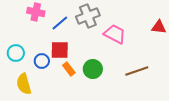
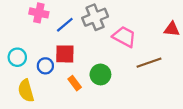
orange rectangle: (69, 69) -> (75, 83), moved
brown line: (137, 71) -> (149, 63), moved

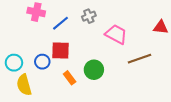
gray cross: (95, 17) -> (89, 16), size x0.6
cyan circle: (17, 57) -> (14, 63), moved

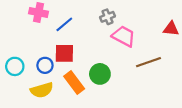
gray cross: (89, 16) -> (107, 17), moved
orange rectangle: (70, 78) -> (74, 83), size x1.5
yellow semicircle: (24, 85) -> (42, 90), moved, turned -90

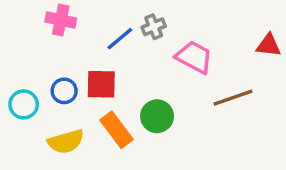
gray cross: (107, 17) -> (154, 27), moved
blue line: (64, 24) -> (120, 39), moved
blue circle: (45, 65) -> (64, 91), moved

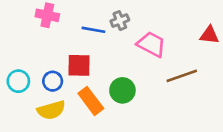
blue line: (120, 39) -> (93, 30), turned 50
blue circle: (64, 91) -> (53, 81), moved

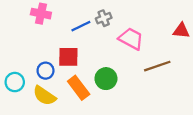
blue line: (93, 30) -> (81, 26), turned -36
cyan circle: (18, 81) -> (15, 82), moved
yellow semicircle: (51, 110) -> (44, 96), turned 50

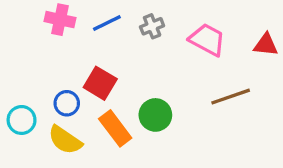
blue line: (81, 26) -> (107, 23), moved
pink trapezoid: (131, 39) -> (207, 40), moved
red square: (68, 57) -> (100, 83), turned 30

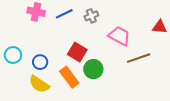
pink trapezoid: (207, 40) -> (119, 36), moved
red square: (100, 83) -> (77, 52), moved
cyan circle: (22, 120) -> (13, 55), moved

